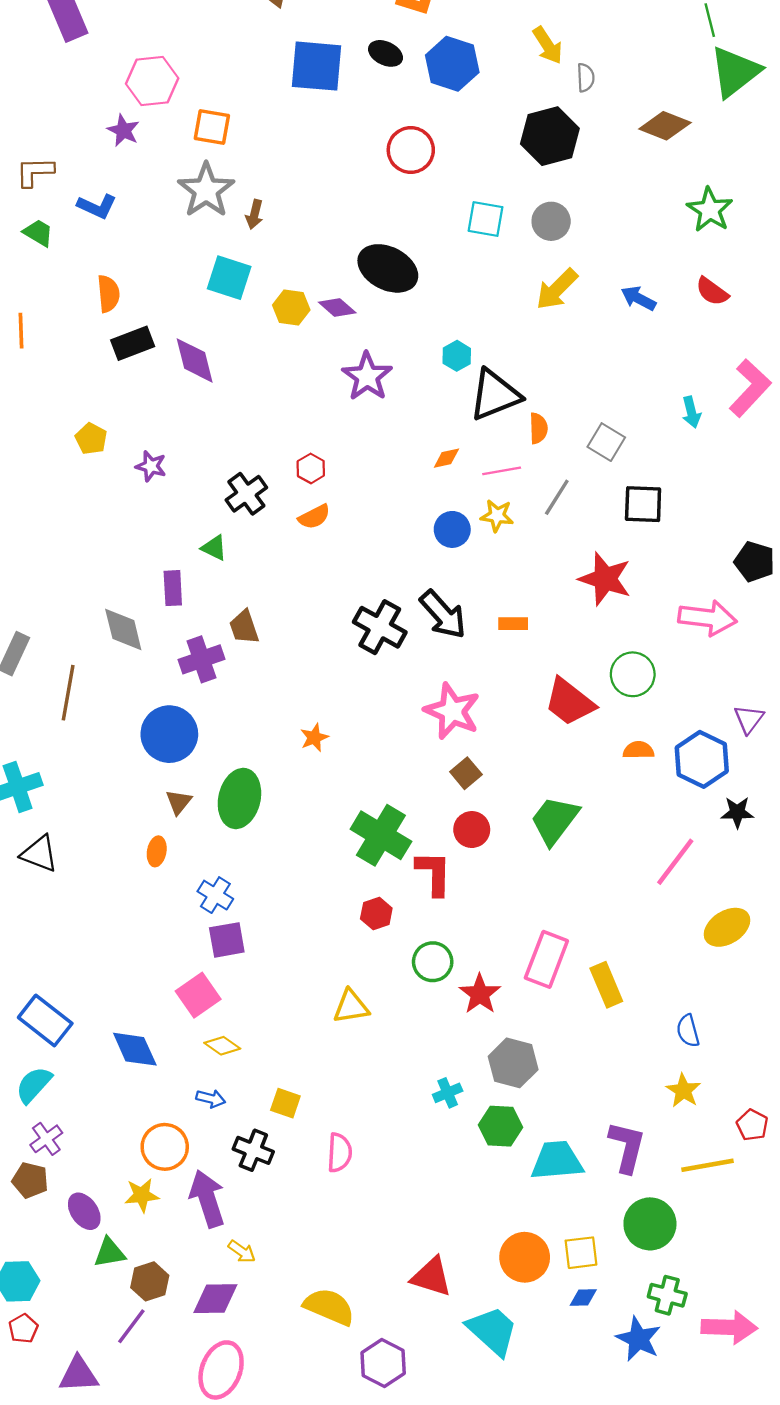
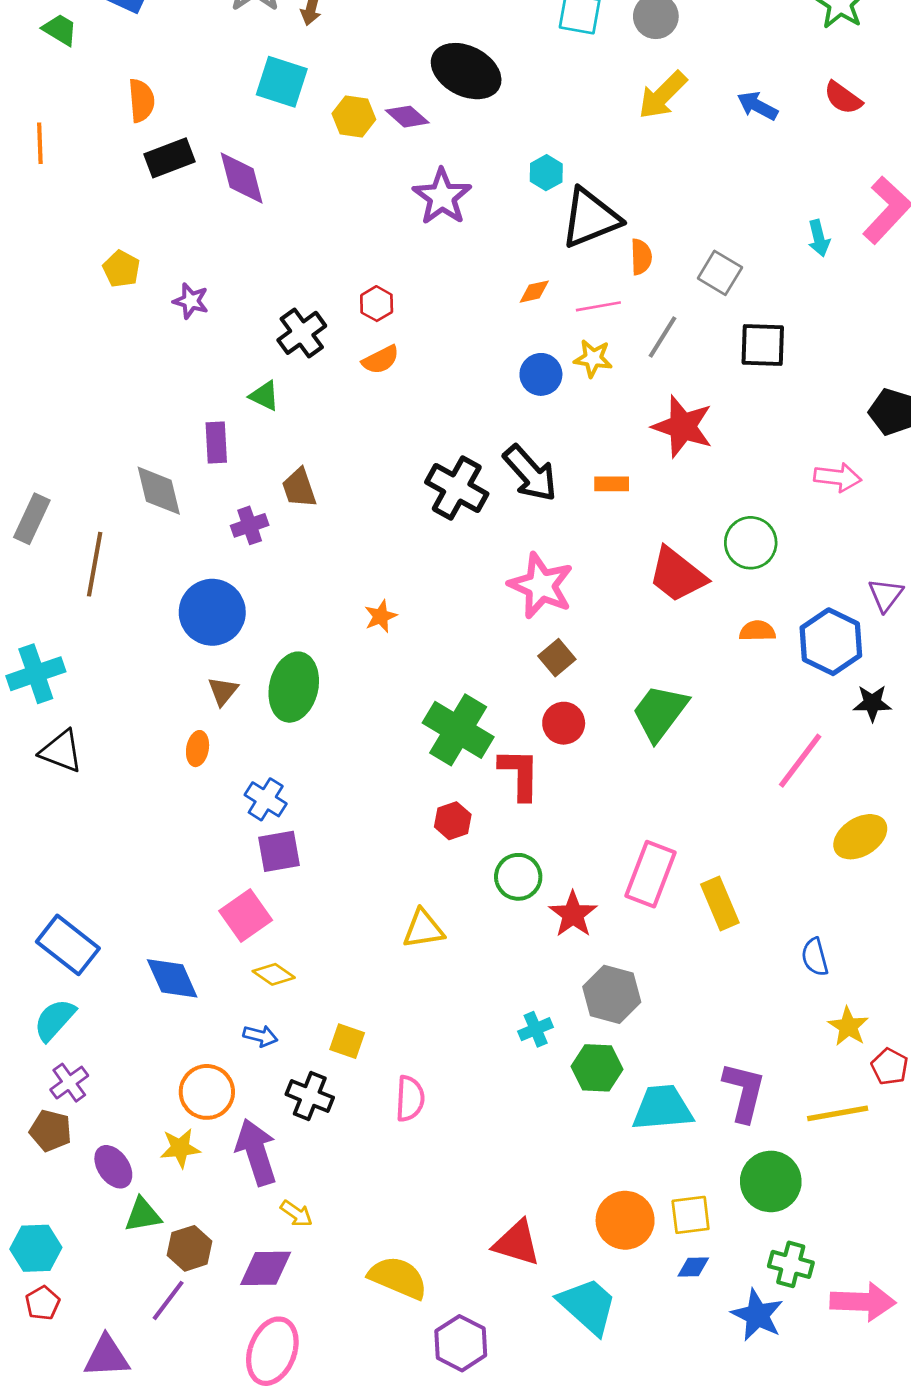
red star: (605, 579) -> (683, 427), moved
pink arrow: (707, 618) -> (838, 477), size x0.7
purple cross: (202, 659) -> (250, 525), size x0.7
yellow star: (683, 1091) -> (848, 1026), moved

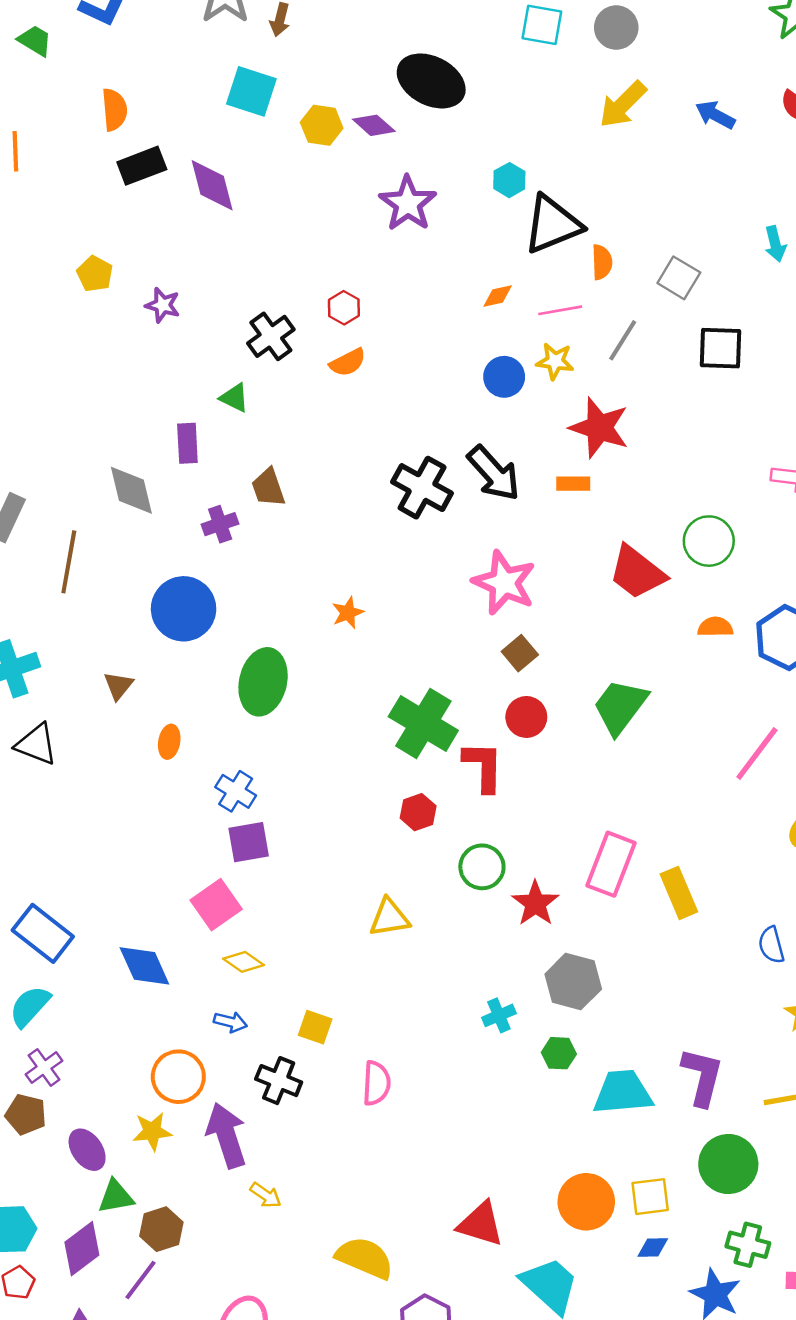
red star: (683, 427) -> (599, 428), moved
brown triangle: (223, 691) -> (118, 686), moved
green hexagon: (597, 1068) -> (559, 1053), size x0.7
purple diamond: (266, 1268) -> (82, 1249), moved, turned -36

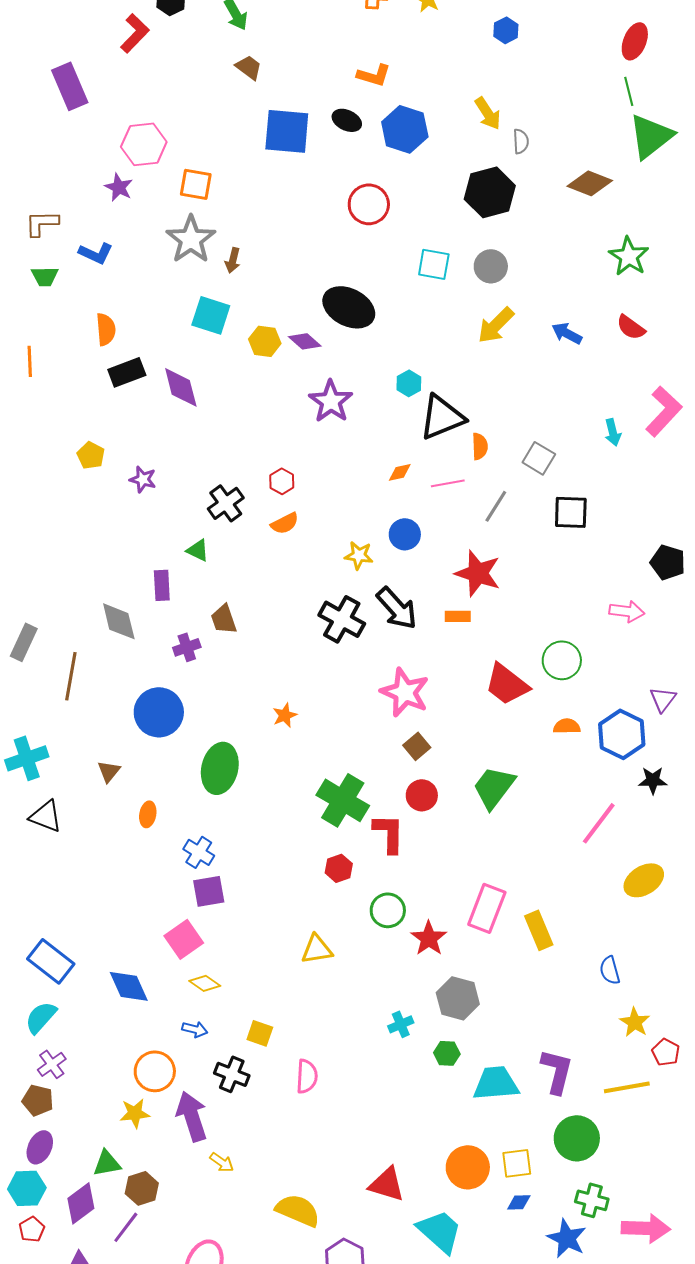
green trapezoid: (35, 41) -> (45, 276), turned 148
yellow star: (555, 361) -> (359, 555), moved
purple ellipse: (87, 1150) -> (40, 1147), moved, turned 60

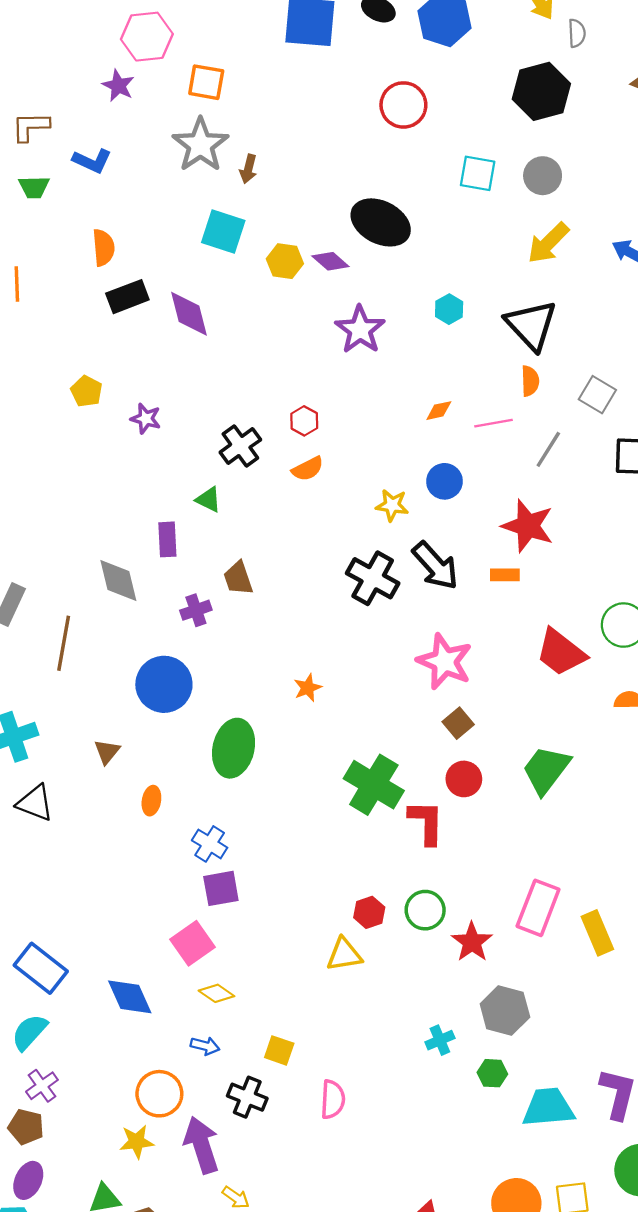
black triangle: (442, 417) -> (531, 325), moved, turned -51
red hexagon: (339, 868) -> (369, 912), moved

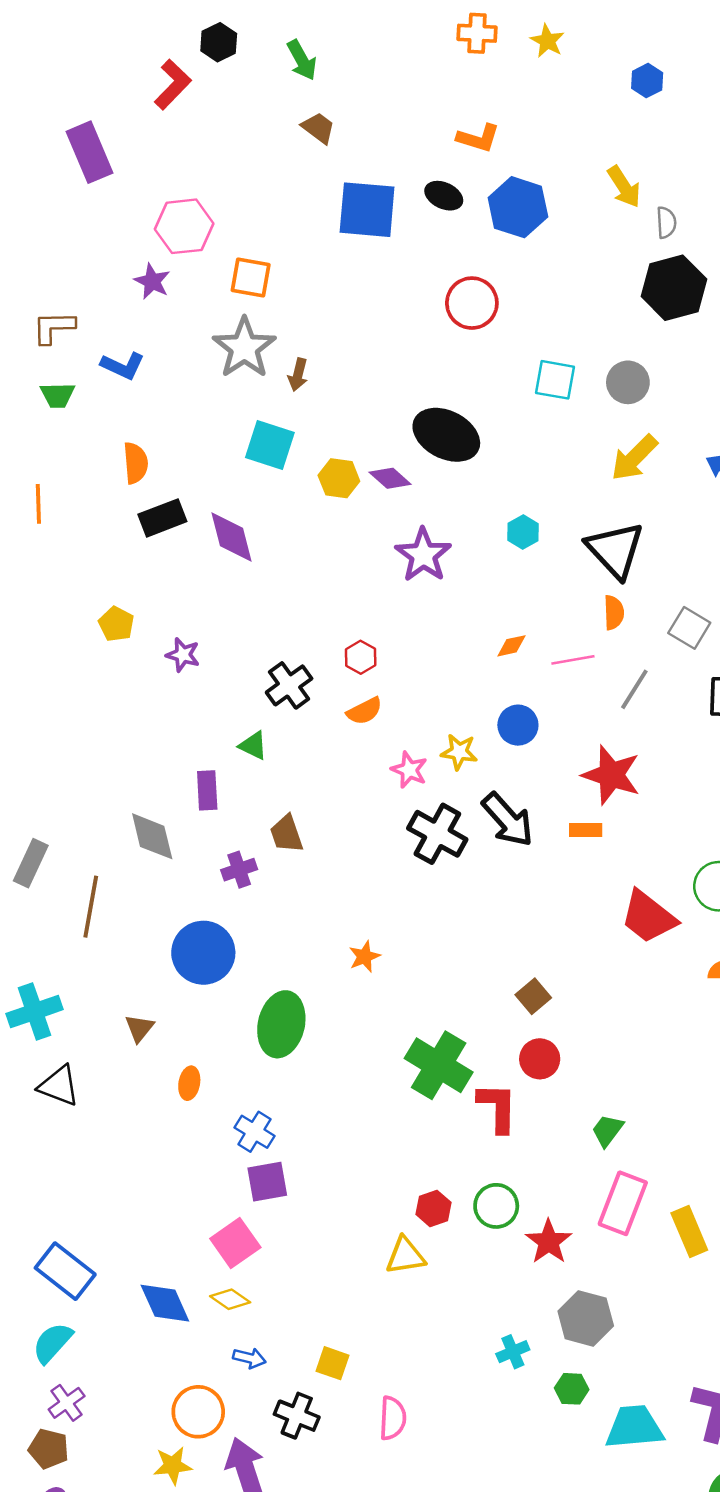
black hexagon: (541, 91) -> (674, 288), moved
pink star: (445, 662) -> (409, 770), moved, size x0.6
green trapezoid: (546, 770) -> (607, 1130), moved, size x0.6
yellow diamond: (216, 993) -> (230, 1299), moved

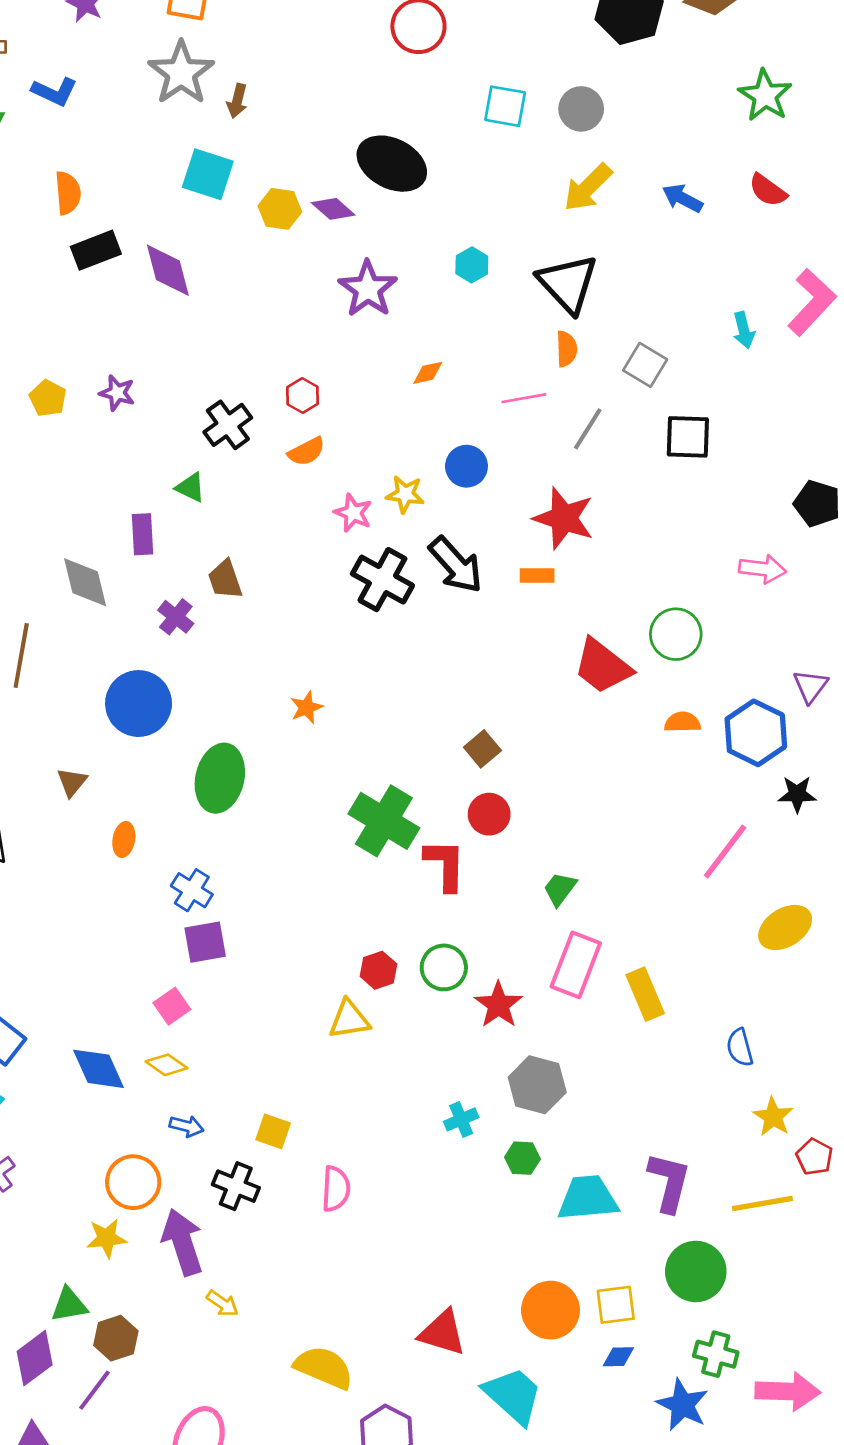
yellow pentagon: (116, 624) -> (48, 398), moved
orange diamond: (512, 646) -> (428, 373), moved
purple cross: (239, 870) -> (176, 617), turned -32
pink square: (235, 1243) -> (172, 1006), size x0.7

